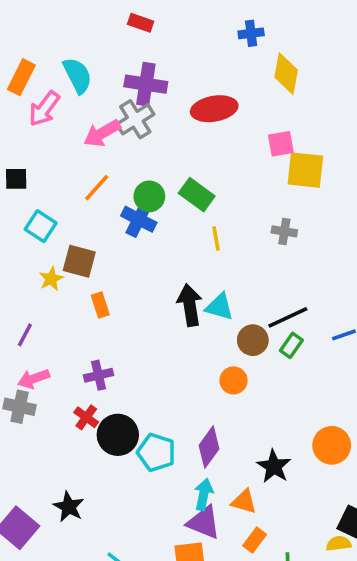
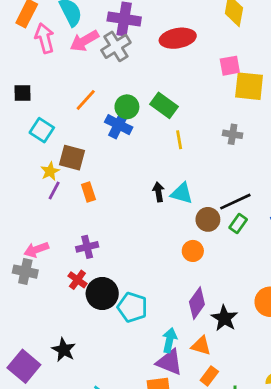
pink arrow: (44, 109) -> (45, 38), turned 128
pink arrow: (102, 133) -> (84, 41), moved
black arrow: (190, 305) -> (158, 192), size x0.6
purple line: (25, 335) -> (54, 191), moved
purple diamond: (209, 447) -> (197, 303), moved

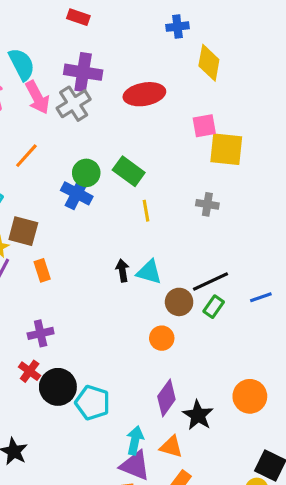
pink arrow: (84, 41) -> (37, 97), turned -88
orange line: (86, 100) -> (26, 156), moved

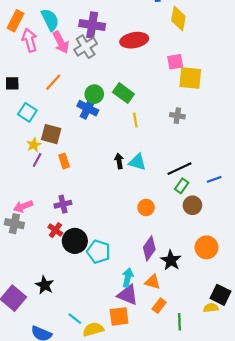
brown circle: (179, 302) -> (192, 205), moved

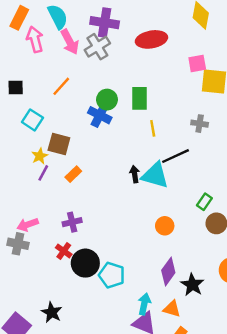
green rectangle: (123, 93) -> (139, 98), turned 54
orange rectangle: (64, 161) -> (73, 174), turned 64
cyan triangle: (137, 162) -> (155, 175), size x1.4
black line: (180, 169) -> (176, 156), moved

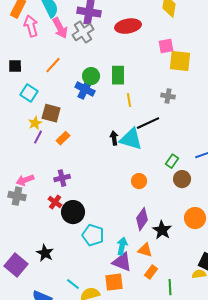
cyan pentagon: (112, 275) -> (93, 235), moved

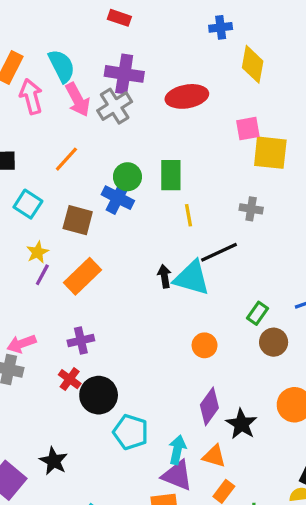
brown square: (51, 113) -> (78, 220), moved
orange rectangle: (63, 138) -> (82, 276), size x1.6

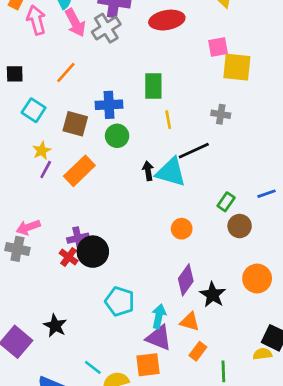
green circle: (127, 177) -> (117, 136), moved
blue cross: (118, 198) -> (109, 105), turned -30
purple cross: (81, 341) -> (78, 238), moved
black circle: (99, 395) -> (93, 252), moved

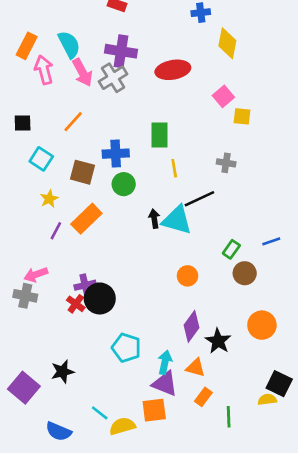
pink square: (218, 47) -> (223, 96), turned -30
yellow square: (237, 67) -> (242, 116), size x0.6
purple line: (46, 169) -> (56, 231), moved
black star: (55, 326) -> (62, 372), turned 30

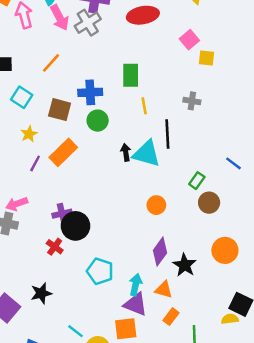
black line: (199, 199) -> (167, 134), turned -68
blue line: (271, 241) -> (234, 163), moved, turned 56
red cross: (76, 304) -> (55, 247), moved

